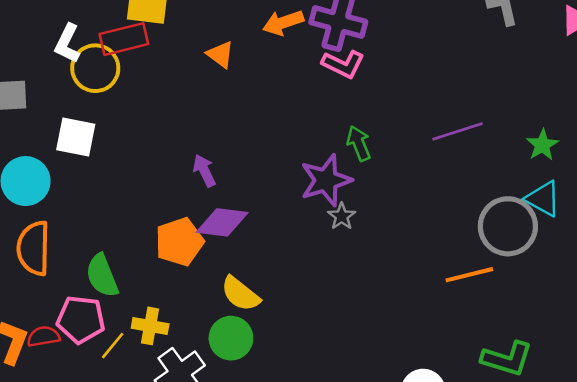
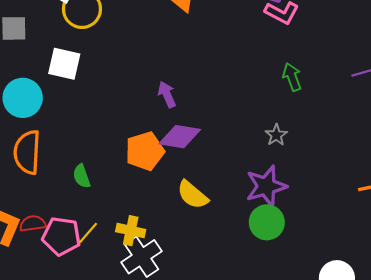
purple star: (326, 180) -> (266, 186), moved
green semicircle: (102, 276) -> (82, 176), size x0.7
pink pentagon: (81, 319) -> (61, 236), moved
yellow cross: (150, 326) -> (131, 231), moved
green circle: (231, 338) -> (267, 222), moved

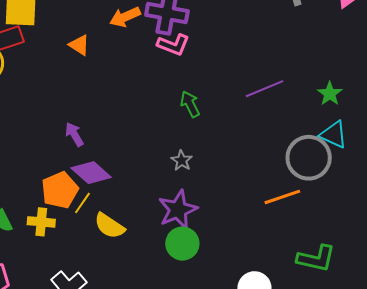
purple diamond: (180, 137) -> (91, 173), turned 39
yellow cross: (131, 231) -> (41, 222), moved
yellow line: (88, 233) -> (82, 203), moved

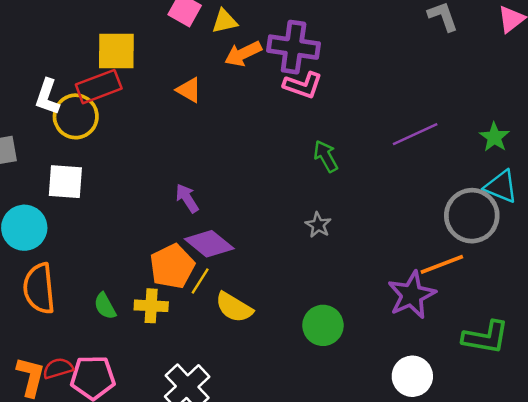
purple star: (178, 210) -> (412, 295), moved

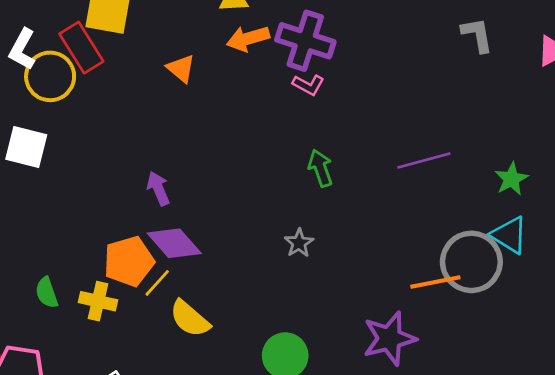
pink L-shape: (303, 85) -> (308, 85), size x0.7
red rectangle: (99, 87) -> (81, 48), turned 69
orange line: (442, 264) -> (435, 282), moved

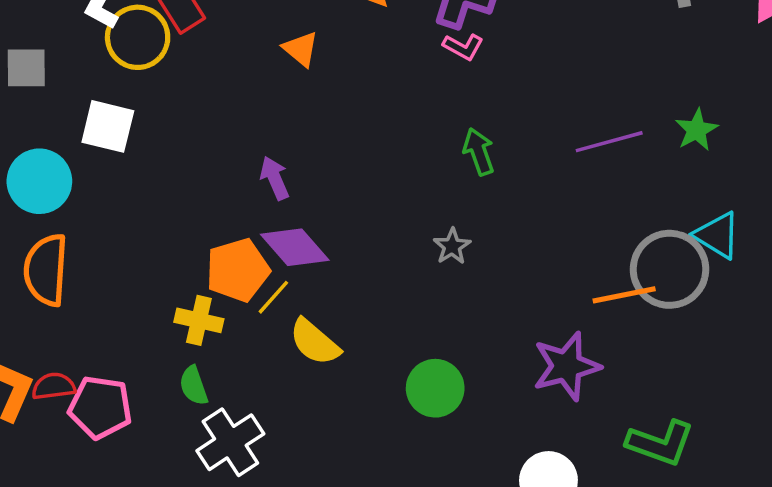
orange triangle: (181, 68) -> (301, 49), moved
green star: (511, 179) -> (696, 130), moved
green semicircle: (47, 293) -> (194, 386), moved

